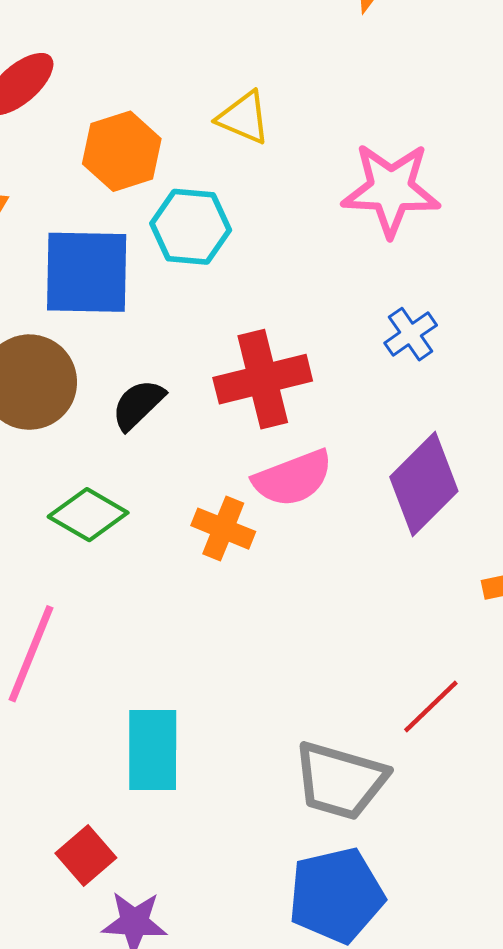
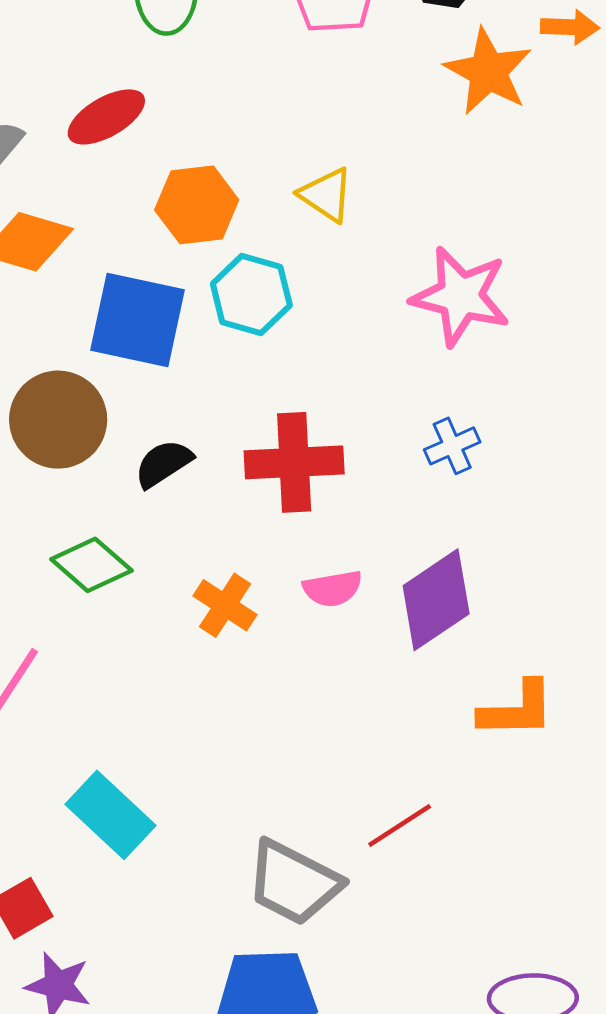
pink semicircle: (293, 478) -> (333, 589), moved, size x0.7
cyan rectangle: (153, 750) -> (110, 815), turned -58

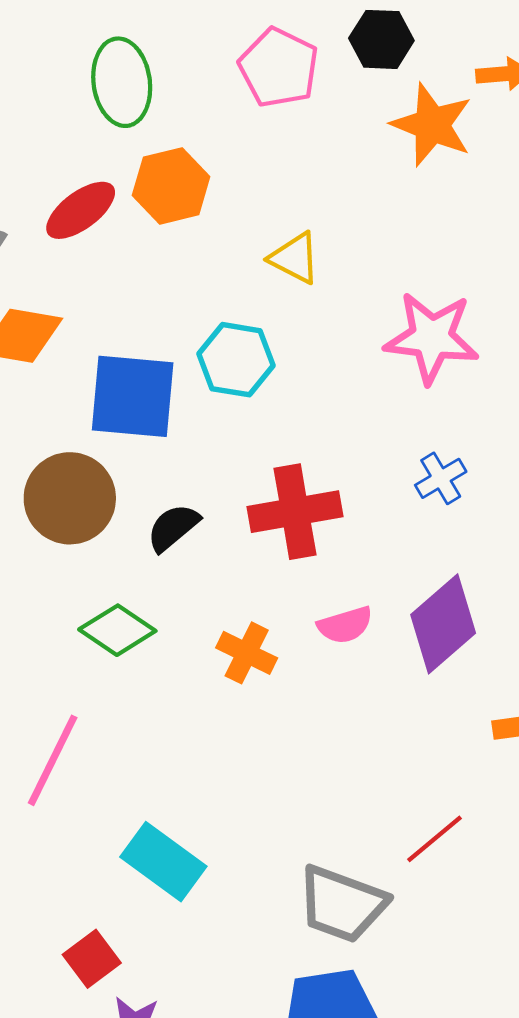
orange hexagon: (197, 205) -> (171, 186), moved

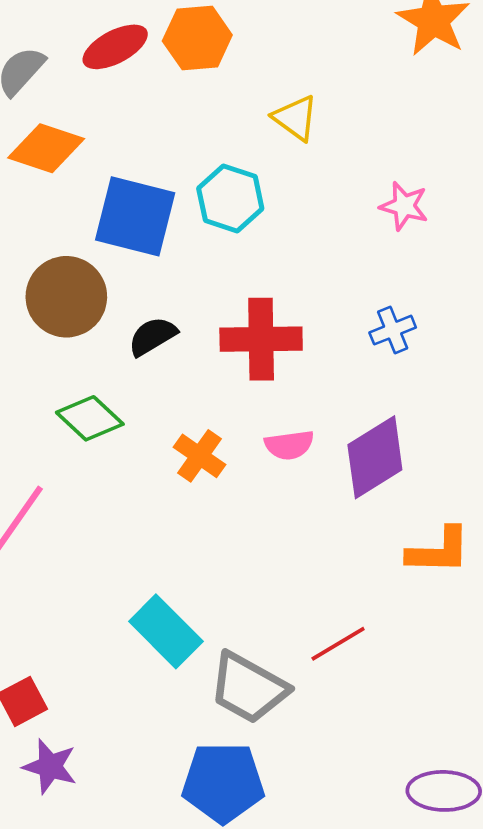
pink star: (432, 338) -> (404, 206), size x0.6
cyan rectangle: (163, 862) -> (166, 631), moved

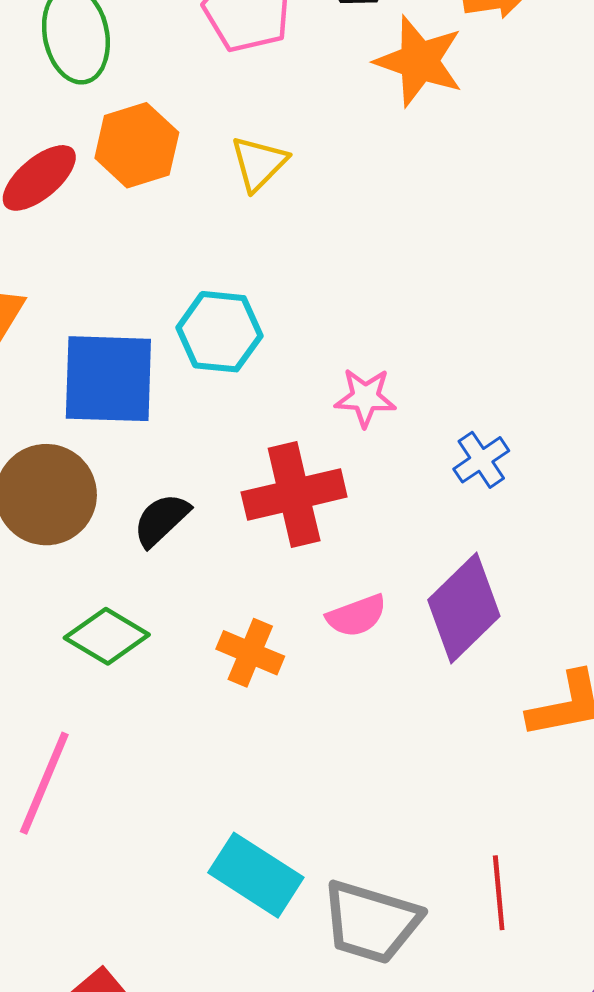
yellow triangle: (295, 118) -> (259, 163), moved, turned 51
pink star: (404, 206) -> (365, 397), moved
blue cross: (393, 330) -> (481, 460), moved
red line: (338, 644) -> (499, 893), moved, turned -52

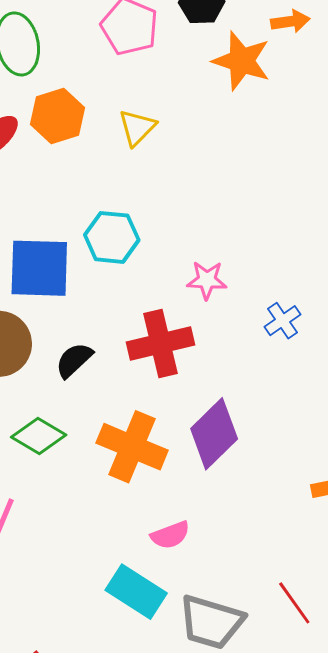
purple diamond: (464, 608) -> (214, 434), moved
pink semicircle: (356, 616) -> (170, 535), moved
orange cross: (250, 653) -> (132, 447), size x1.6
red line: (499, 893) -> (294, 603), turned -30

